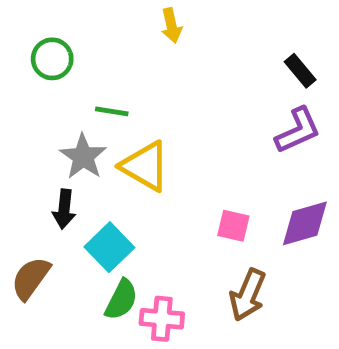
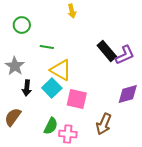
black rectangle: (300, 71) -> (107, 51), moved, size x1.5
gray star: (83, 157) -> (15, 66), moved
pink square: (233, 226) -> (77, 99), moved, size x1.5
cyan square: (109, 247) -> (52, 88), moved

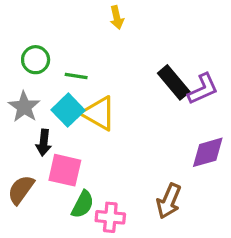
green circle: (22, 25) -> (36, 60), moved
cyan square: (52, 88) -> (68, 110), moved
pink square: (77, 99) -> (65, 170), moved

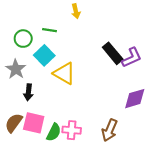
green line: (76, 76) -> (50, 30), moved
cyan square: (68, 110) -> (44, 55), moved
pink square: (65, 170) -> (34, 123), moved
pink cross: (110, 217) -> (72, 130), moved

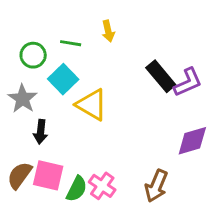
yellow arrow: (76, 11) -> (108, 31), moved
pink cross: (72, 130) -> (102, 186), turned 30

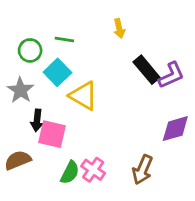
yellow arrow: (108, 31) -> (119, 29), moved
brown semicircle: (20, 175) -> (18, 160), turned 32
pink square: (48, 175) -> (52, 134), moved

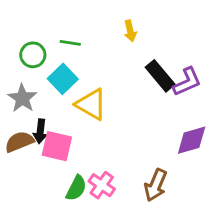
brown semicircle: (18, 160) -> (19, 142), moved

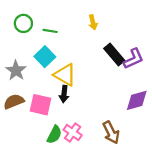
green circle: (33, 55) -> (23, 23), moved
black arrow: (40, 131) -> (64, 94), moved
brown arrow: (156, 185) -> (111, 132), turned -50

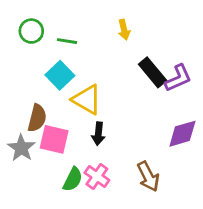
gray star: (16, 70) -> (21, 148), moved
black arrow: (64, 94) -> (98, 134), moved
brown semicircle: (14, 101) -> (37, 118), moved, turned 126

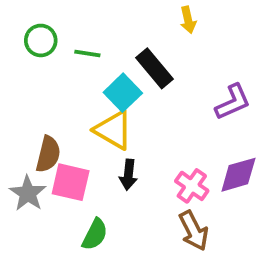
yellow arrow: (124, 30) -> (188, 20), moved
black rectangle: (153, 72) -> (154, 68), moved
cyan square: (60, 75) -> (123, 93), moved
pink cross: (97, 176) -> (192, 186), moved

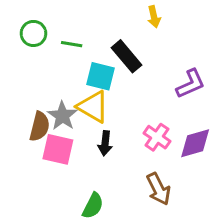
cyan square: (123, 93) -> (101, 76), turned -32
pink cross: (192, 186) -> (157, 137), moved
gray star: (28, 193) -> (62, 116), moved
green semicircle: (95, 234) -> (93, 206), moved

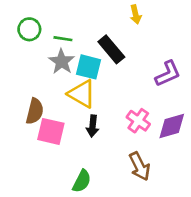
gray star: (62, 116) -> (62, 62), moved

